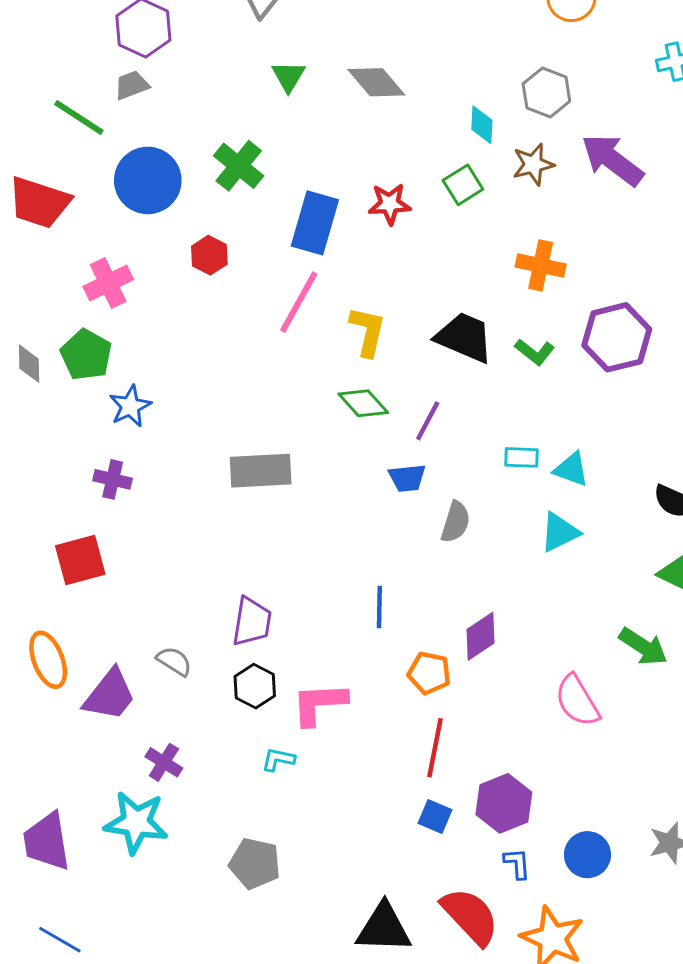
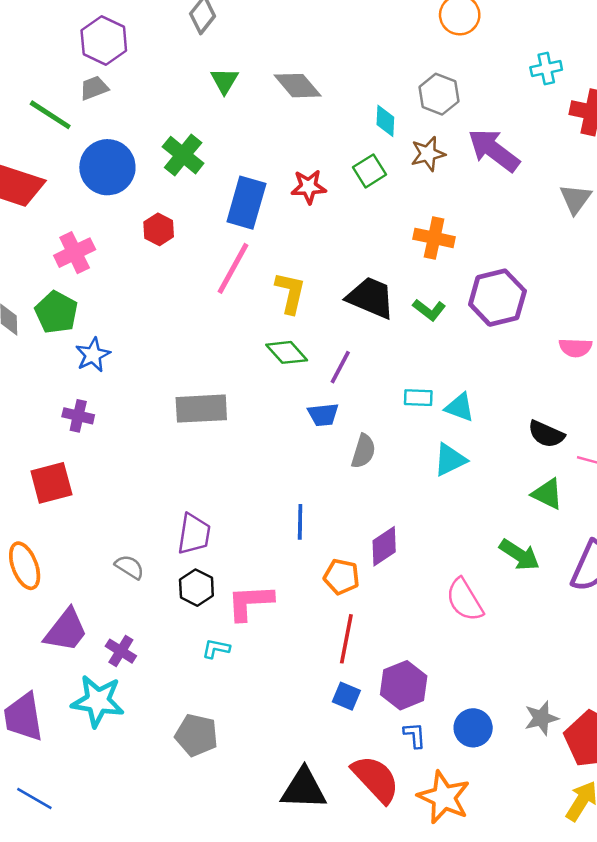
purple trapezoid: (110, 695) -> (66, 630), moved

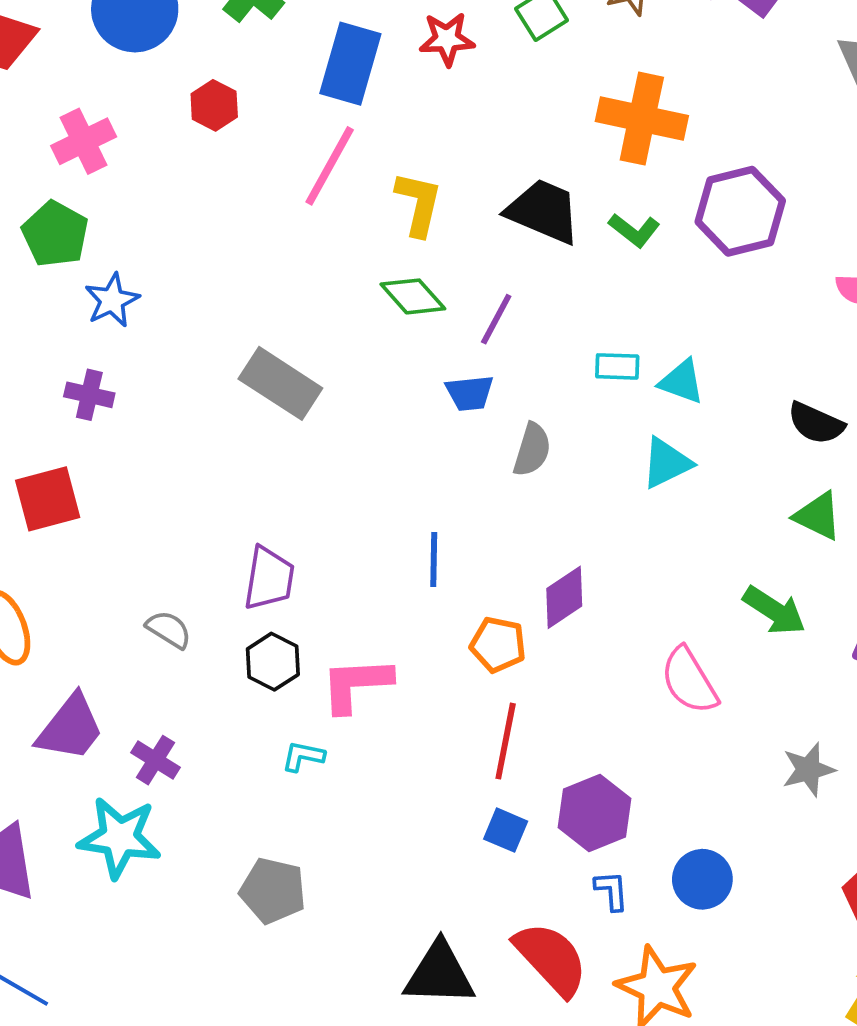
orange cross: (434, 238) -> (642, 119), size x1.4
gray rectangle: (201, 409) -> (280, 383), turned 36
gray star: (541, 718) -> (808, 770), moved

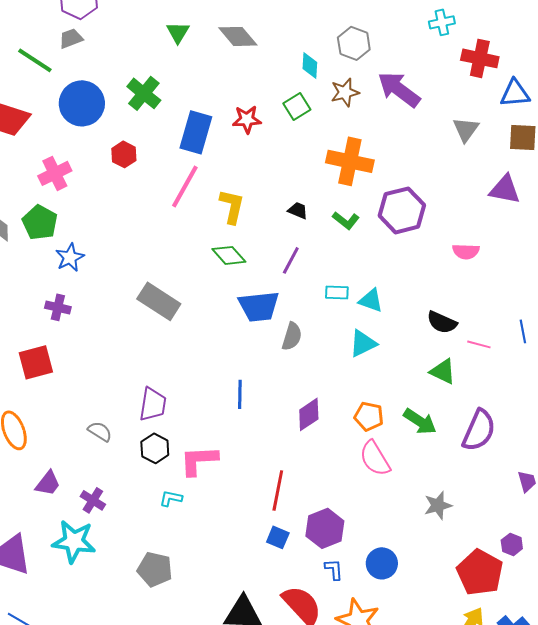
black trapezoid: (543, 211) -> (298, 210), size x0.5
purple line: (496, 319) -> (291, 260), moved
blue trapezoid: (470, 393) -> (259, 306), size x1.6
orange pentagon: (498, 645) -> (369, 416), moved
purple trapezoid: (70, 728) -> (48, 483), size x0.7

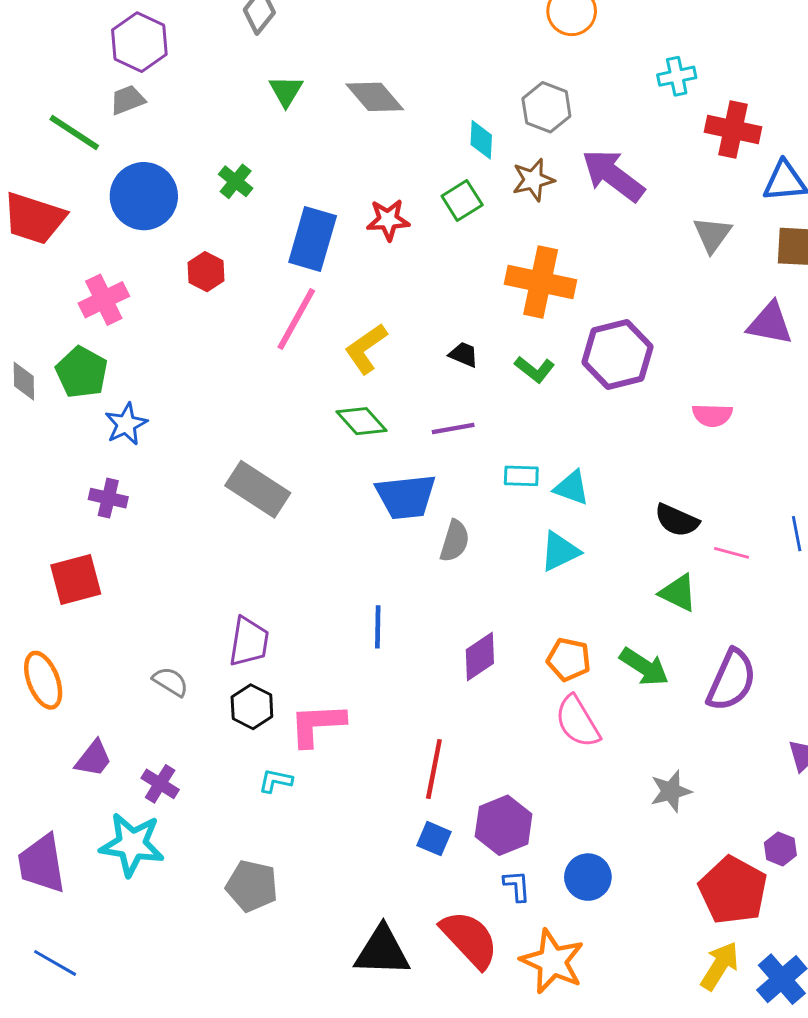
green cross: (144, 93) -> (236, 181), size x0.7
yellow L-shape: (232, 206) -> (366, 349), turned -138
purple line: (291, 260) -> (453, 429), turned 52

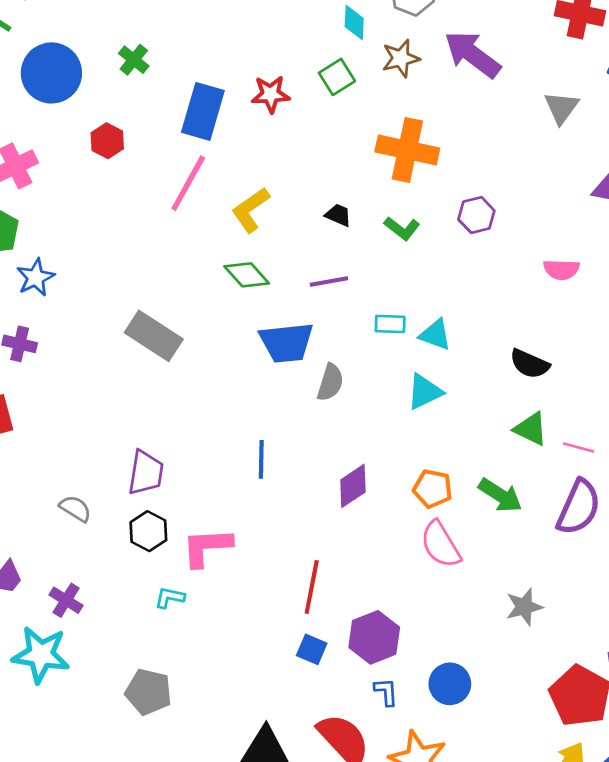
purple hexagon: (618, 355) -> (476, 215), size x0.6
pink line: (732, 553) -> (579, 447), moved

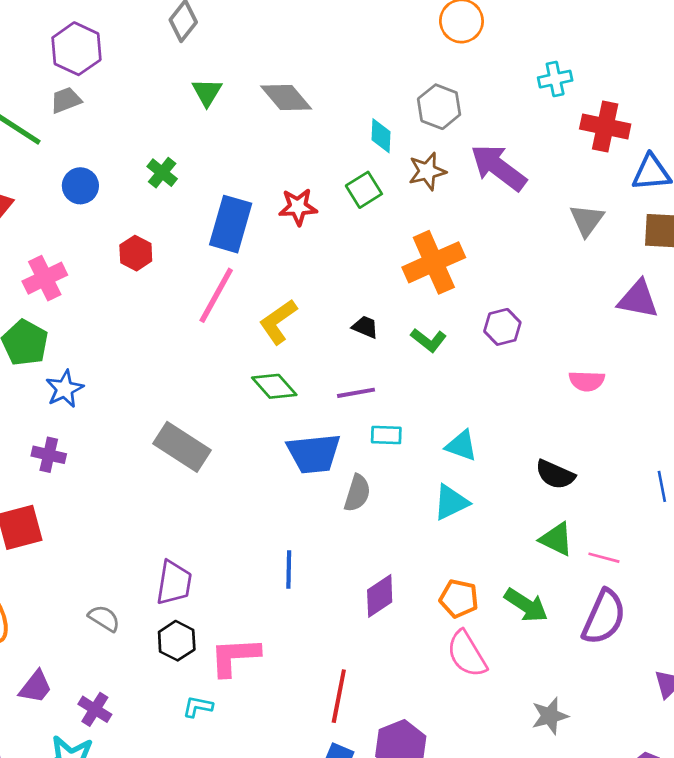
blue circle: (51, 73) -> (80, 186), size x0.6
orange cross: (407, 150) -> (434, 262), turned -36
cyan rectangle: (390, 324) -> (386, 435), moved

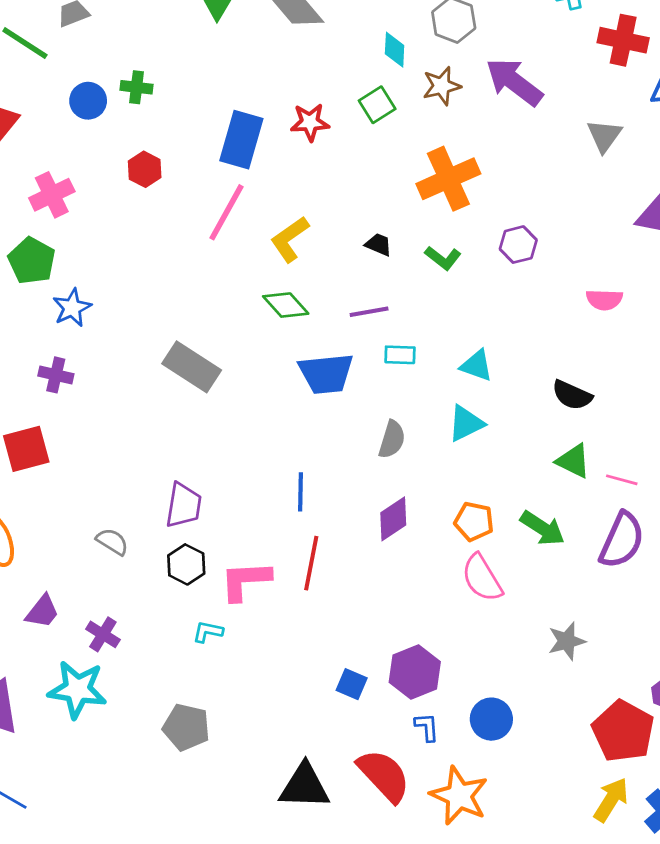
green cross: (162, 173) -> (137, 87), moved, turned -32
gray semicircle: (357, 493) -> (392, 439), moved
red line: (339, 696) -> (311, 563), moved

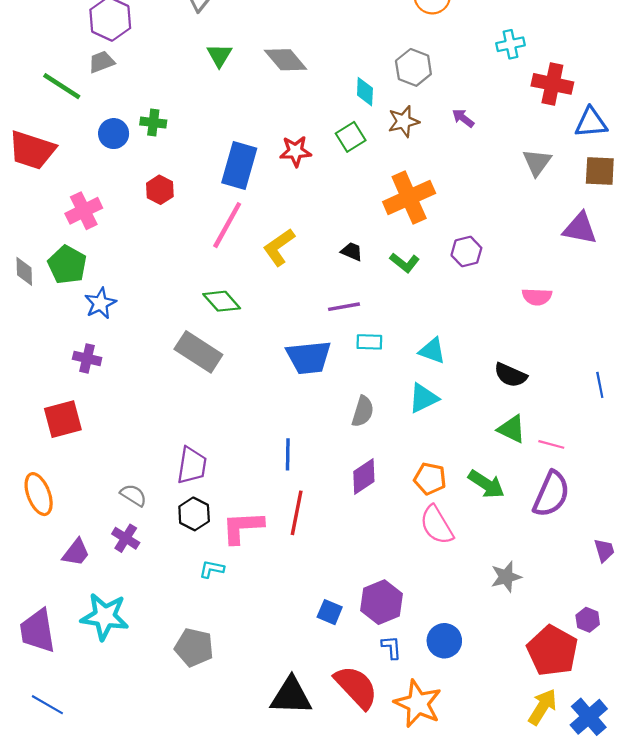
purple arrow: (514, 82) -> (463, 118), size x0.5
green diamond: (286, 305) -> (222, 301), moved
purple cross: (103, 634) -> (126, 538), moved

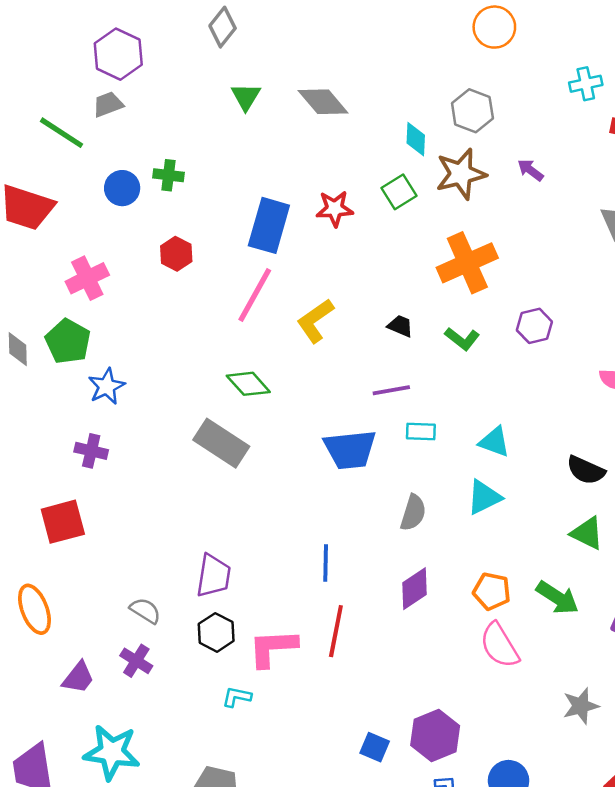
brown star: (404, 121) -> (461, 174), size x1.4

